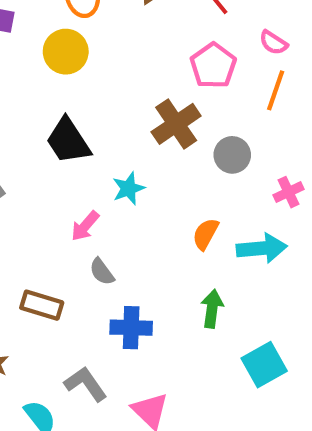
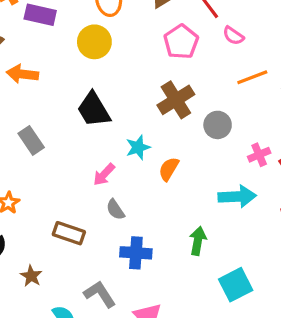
pink semicircle: (273, 43) -> (233, 36), moved
pink pentagon: (213, 66) -> (181, 42), moved
orange line: (276, 90) -> (252, 77), turned 48
orange semicircle: (206, 234) -> (169, 169), moved

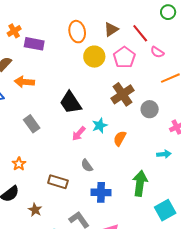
yellow circle: (94, 42) -> (94, 57), moved
pink arrow: (104, 175) -> (79, 134), moved
cyan arrow: (237, 197) -> (164, 154), size x0.6
green arrow: (198, 241) -> (140, 183), size x1.4

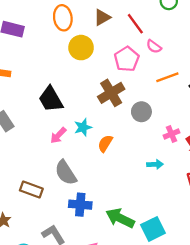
pink pentagon: (124, 57) -> (127, 59), moved
gray semicircle: (87, 166) -> (66, 173), size x1.6
green arrow: (140, 183) -> (120, 218), moved, turned -75

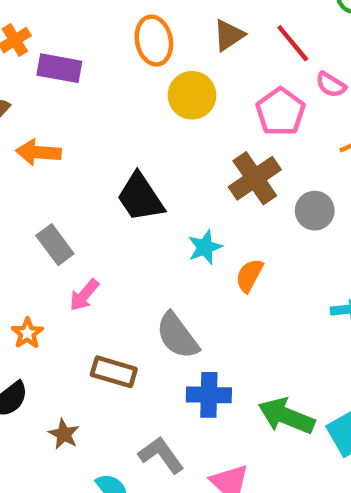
pink arrow: (58, 135) -> (84, 295), moved

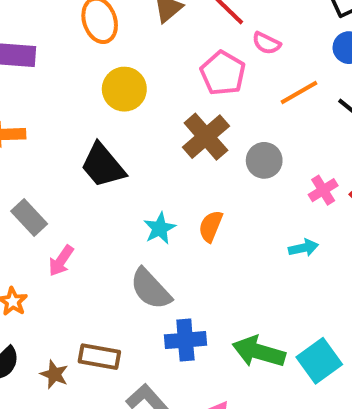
yellow circle: (192, 95) -> (124, 89), moved
cyan star: (205, 247) -> (160, 228), moved
brown rectangle: (114, 372) -> (99, 357), moved
brown star: (64, 434) -> (54, 374), moved

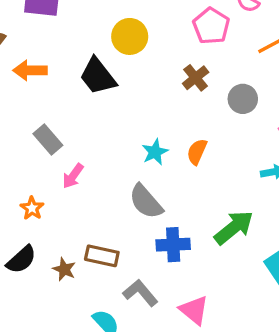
brown cross: (206, 137) -> (196, 78), size x0.7
black trapezoid: (103, 166) -> (98, 76), moved
green arrow: (259, 352) -> (234, 228), moved, turned 123

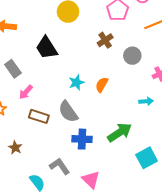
black trapezoid: (98, 76) -> (46, 48), moved
brown rectangle: (102, 256) -> (39, 116), moved

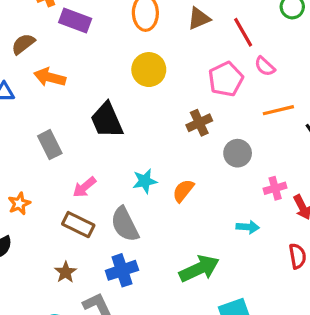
pink arrow: (26, 92) -> (84, 187), moved
blue cross: (82, 139) -> (122, 270), moved, turned -30
brown star: (15, 148) -> (66, 272), moved

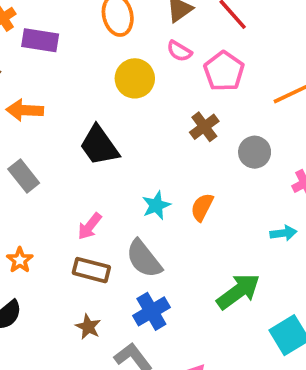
pink semicircle: (265, 66) -> (179, 51), moved
gray rectangle: (50, 145) -> (24, 176), moved

